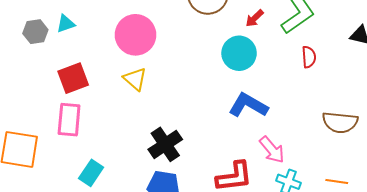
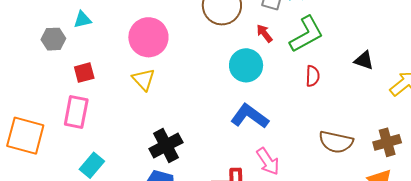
red arrow: (255, 18) -> (264, 33), turned 90
gray hexagon: (35, 32) -> (53, 39), moved
red square: (73, 78) -> (84, 73), size x0.7

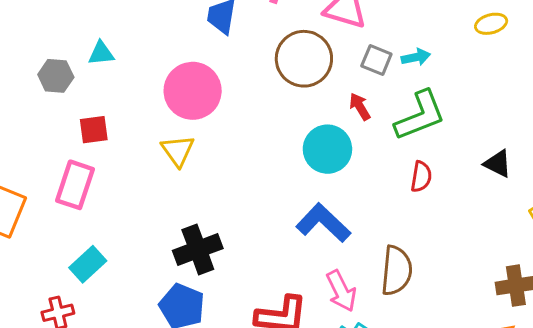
brown semicircle: (336, 142) -> (397, 271), moved, turned -104

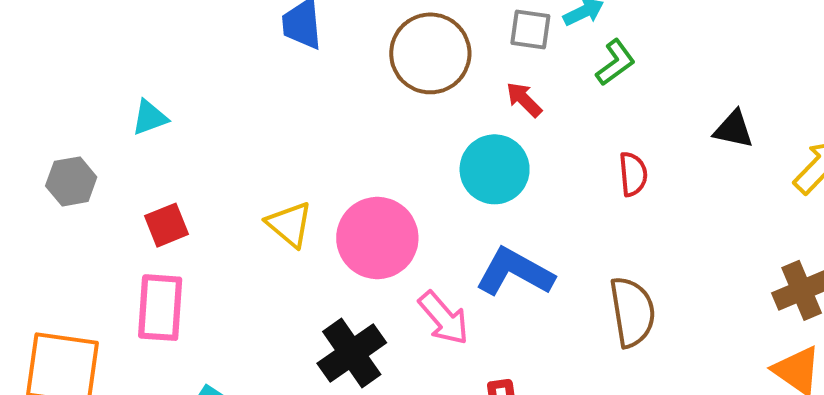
gray hexagon: (56, 76) -> (71, 181), moved
pink circle: (193, 91) -> (377, 238), moved
green L-shape: (420, 116) -> (615, 63), moved, size x0.6
pink arrow: (341, 291) -> (444, 318), moved

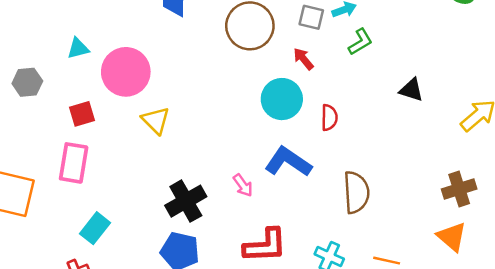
black triangle: (734, 129) -> (411, 90), moved
red semicircle: (633, 174) -> (329, 118), moved
pink circle: (377, 238) -> (126, 72), moved
pink arrow: (444, 318) -> (243, 185), size x0.7

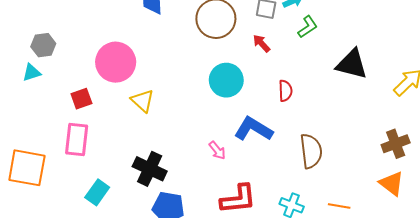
cyan triangle: (78, 48) -> (32, 72), moved
gray hexagon: (27, 82) -> (43, 45), moved
black triangle: (411, 90) -> (352, 64), size x1.6
cyan circle: (282, 99) -> (226, 80), moved
black cross: (186, 201) -> (150, 169), moved, turned -32

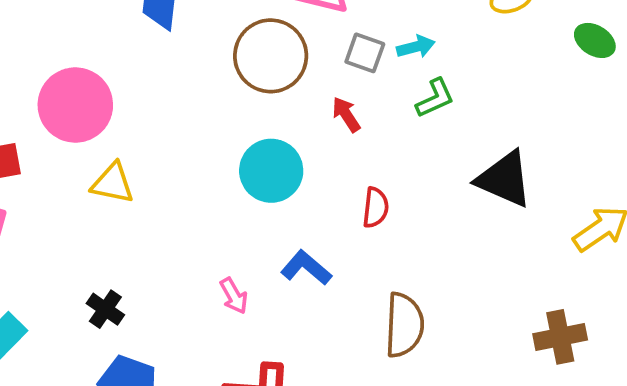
yellow triangle: (143, 101) -> (113, 183), turned -40
blue L-shape: (253, 129) -> (306, 268), size x0.7
black cross: (150, 169) -> (105, 309), size x0.6

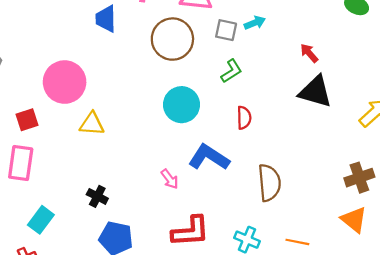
green L-shape: (435, 98) -> (231, 71), moved
red arrow: (346, 114) -> (309, 53), moved
blue L-shape: (306, 268) -> (209, 157), size x1.4

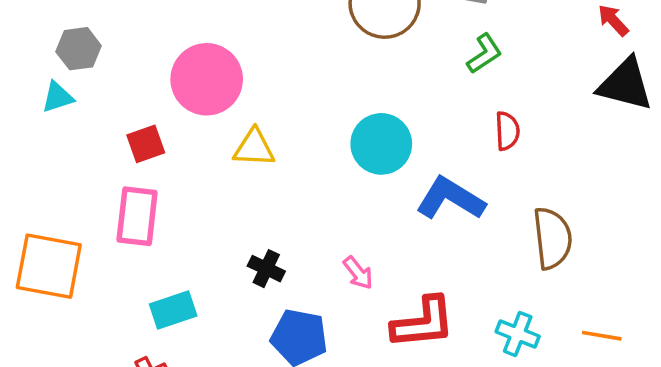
cyan circle: (181, 105) -> (381, 144), moved
pink arrow: (170, 179) -> (358, 273), moved
cyan rectangle: (41, 220) -> (173, 310), turned 36

